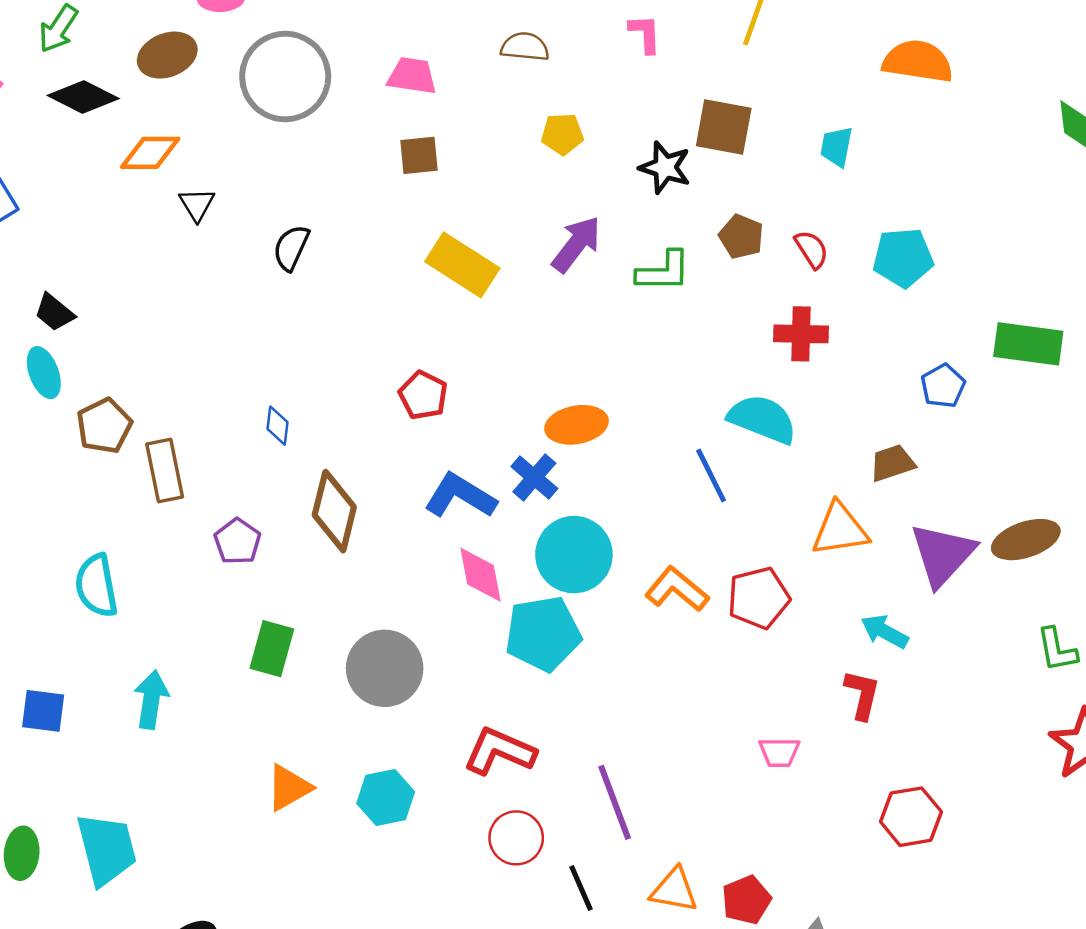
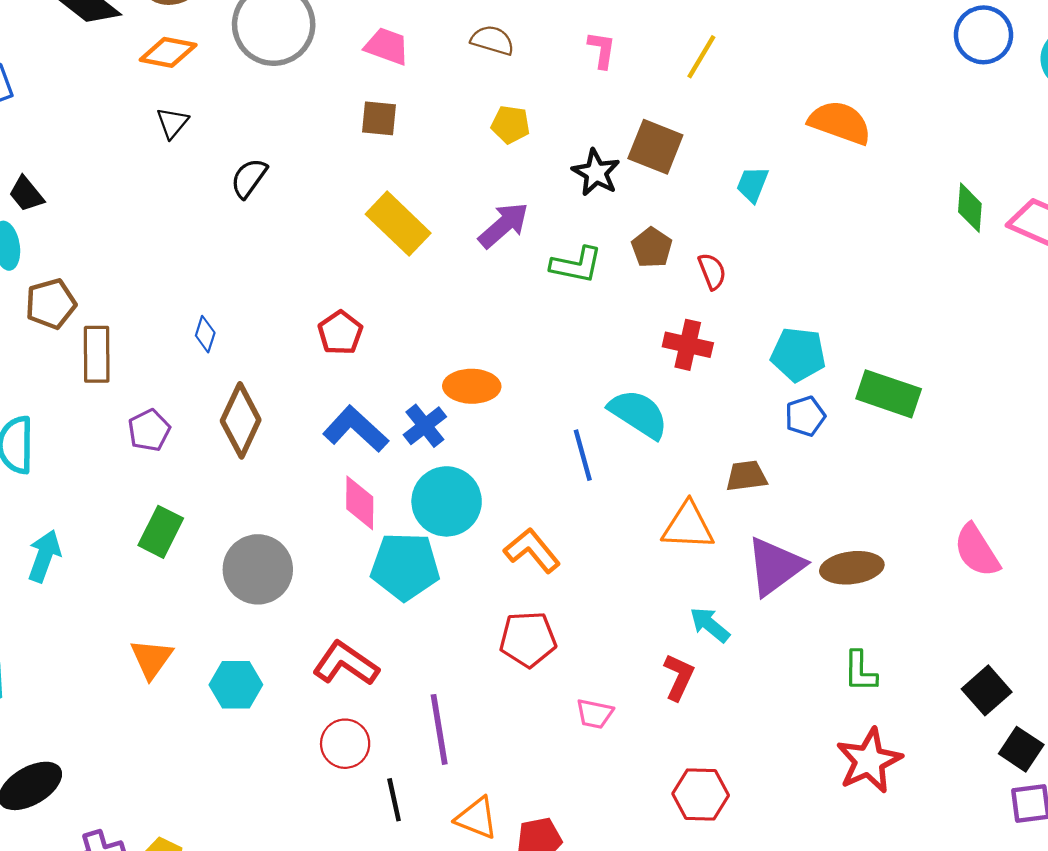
orange diamond: (150, 153) -> (168, 52), moved
cyan pentagon: (903, 258) -> (798, 354), moved
red pentagon: (759, 598) -> (528, 639), moved
orange triangle: (289, 788) -> (151, 659), turned -36

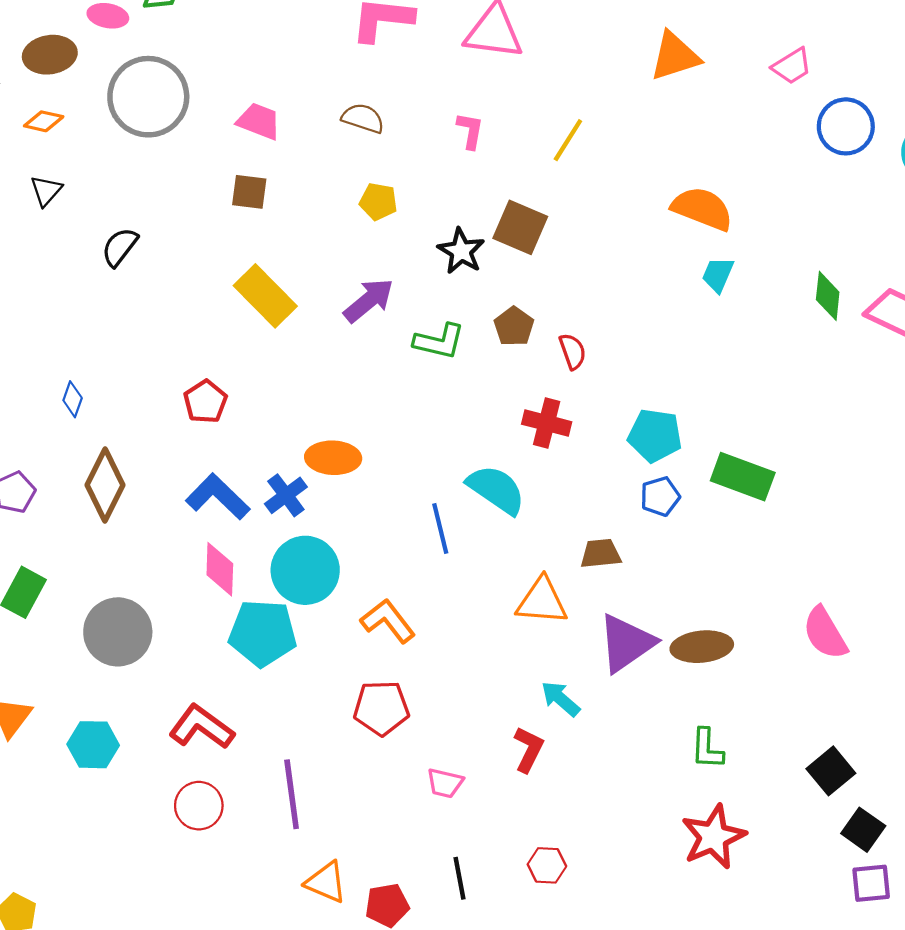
orange diamond: (168, 52) -> (44, 121), size x0.7
cyan trapezoid: (752, 184) -> (718, 275), moved
red hexagon: (701, 794) -> (547, 865), size x0.7
black line: (394, 800) -> (459, 878), moved

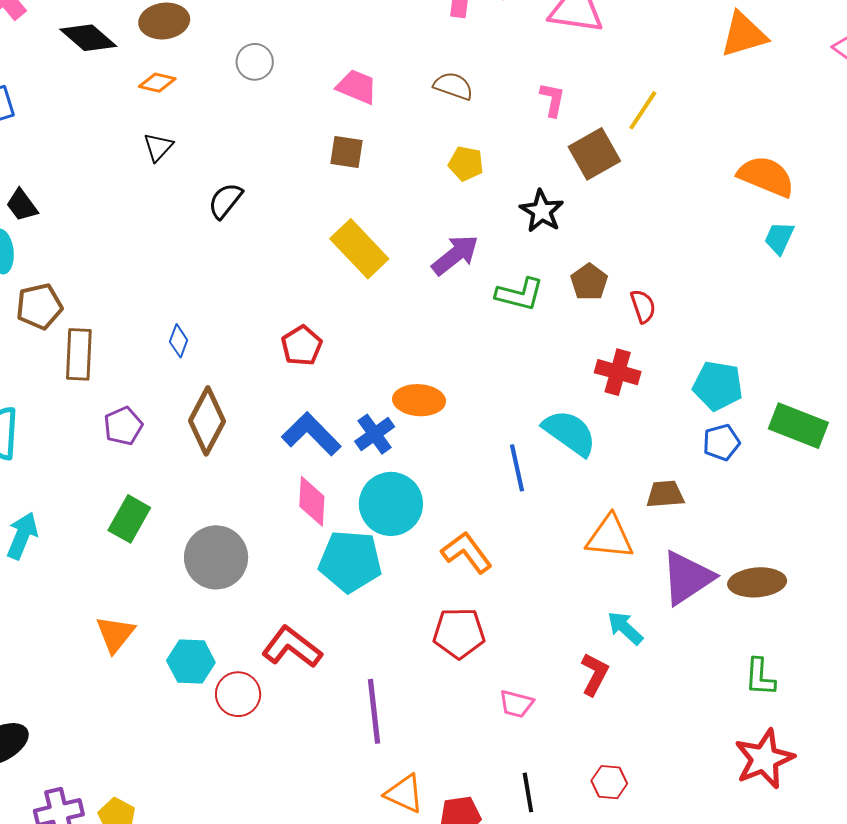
gray circle: (148, 97) -> (255, 62), size x0.5
brown square: (520, 227) -> (594, 154), moved, turned 36
red circle: (199, 806) -> (238, 694), moved

